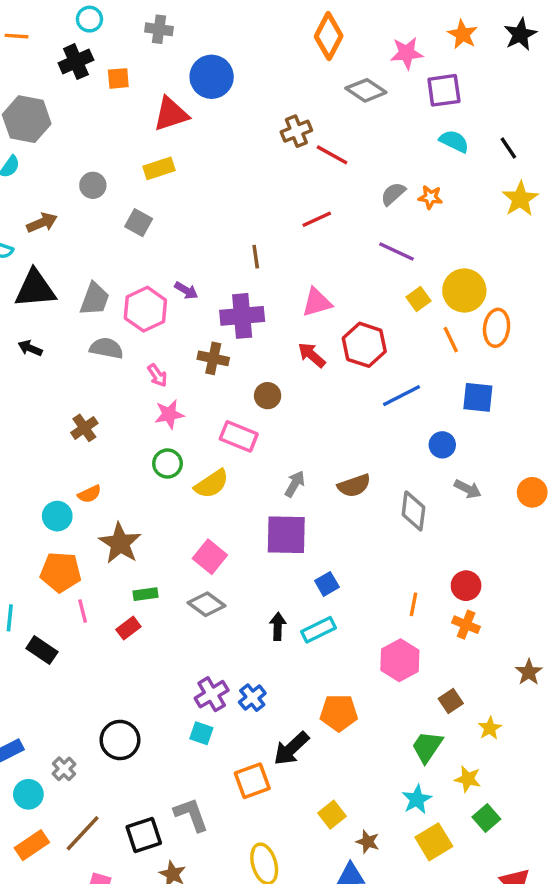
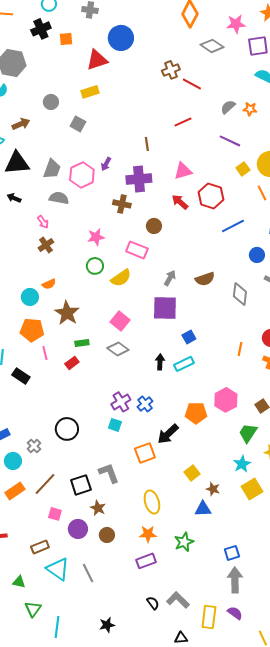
purple arrow: (186, 290) -> (106, 164), turned 88
pink arrow: (157, 375) -> (43, 222), moved
pink hexagon: (400, 660) -> (226, 400), moved

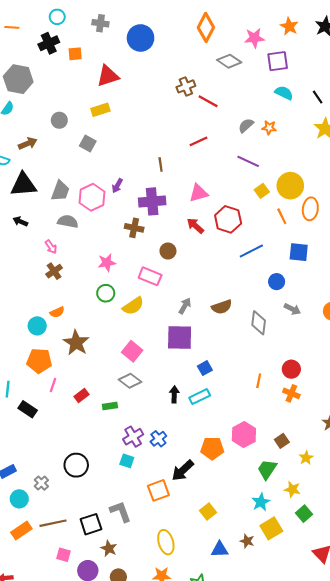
blue circle: (121, 38) -> (141, 38), moved
green rectangle: (82, 343) -> (110, 406), moved
pink line: (45, 353) -> (53, 385), turned 32
brown line: (45, 484) -> (53, 523), turned 35
brown star: (213, 489) -> (247, 541), moved

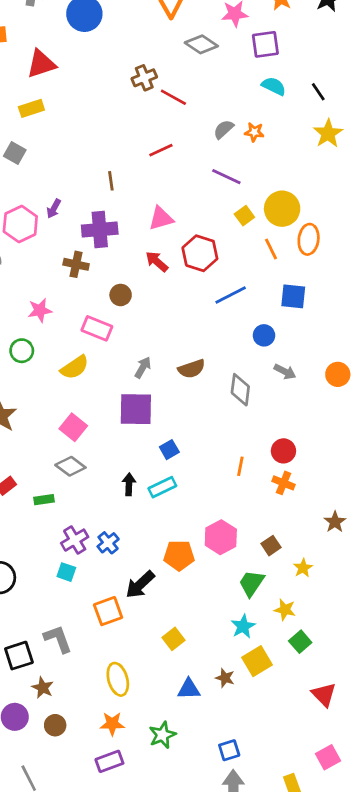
green circle: (106, 293) -> (22, 351), moved

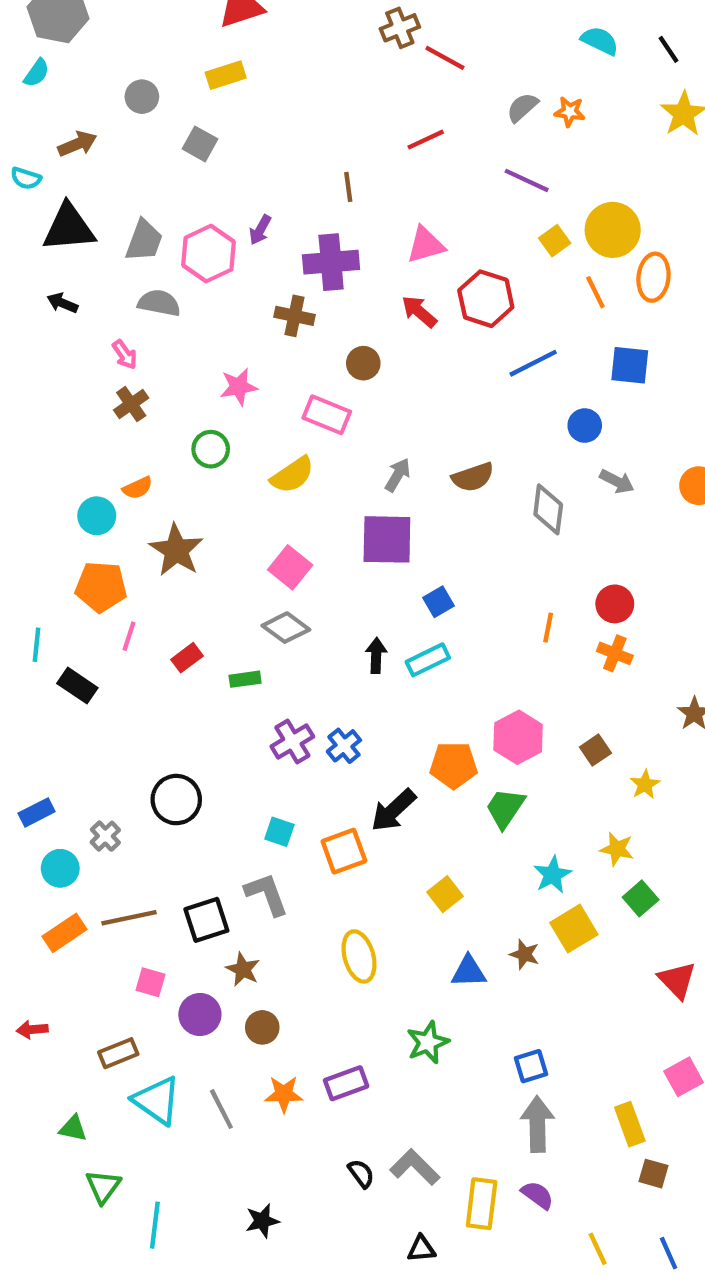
cyan square: (66, 572) -> (279, 832), moved
green trapezoid: (251, 583) -> (505, 808), moved
orange star: (112, 724) -> (284, 1094), moved

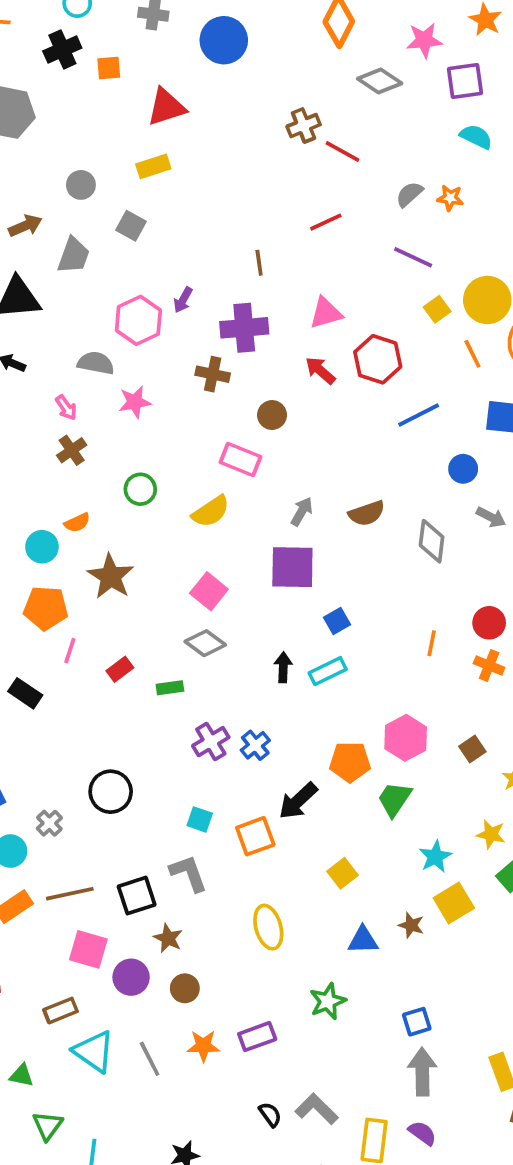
gray trapezoid: (144, 241) -> (74, 255), moved
pink star: (239, 387) -> (135, 402), moved
pink square: (150, 982) -> (88, 949), size x1.5

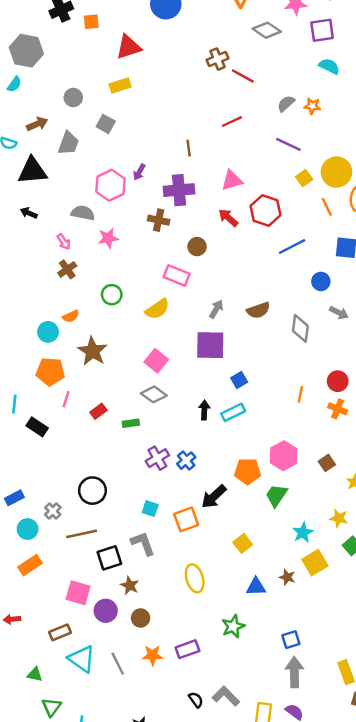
brown line: (70, 894) -> (82, 534), moved

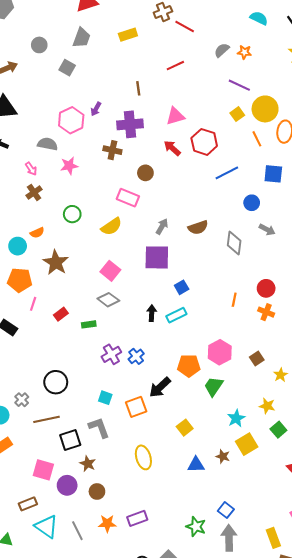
yellow rectangle: (120, 86) -> (128, 35), moved
gray trapezoid: (68, 143) -> (82, 38), moved
purple line: (288, 144) -> (239, 85), moved
green star: (233, 626) -> (196, 527), moved, turned -30
blue square: (291, 640) -> (226, 510), turned -35

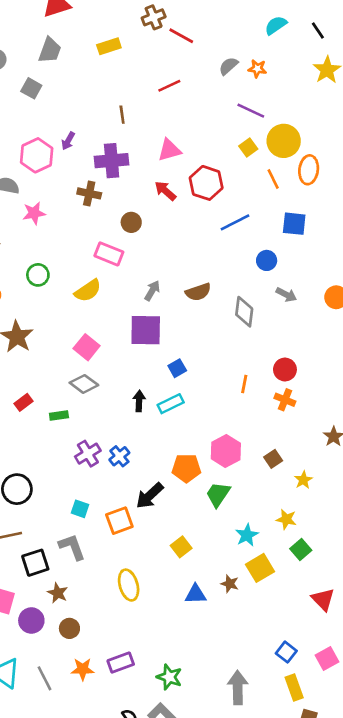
cyan semicircle: (259, 18) -> (276, 25), turned -60
blue square: (226, 510) -> (286, 652), moved
green star: (196, 527) -> (169, 677), moved

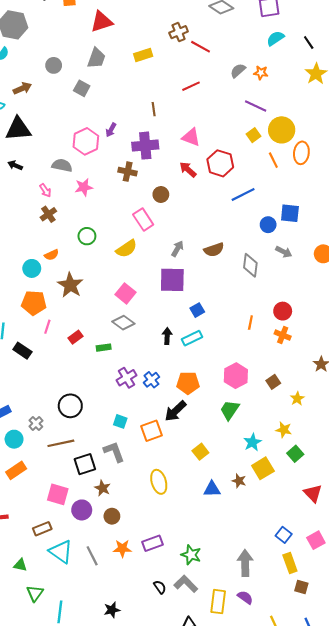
pink triangle: (169, 150) -> (191, 137), turned 36
blue square: (294, 224) -> (290, 213), moved
pink rectangle: (109, 254) -> (143, 219), turned 35
orange pentagon: (186, 468) -> (188, 383), moved

